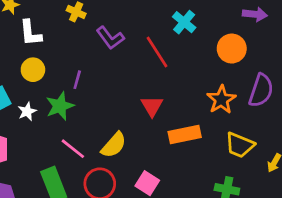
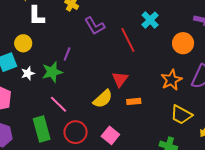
yellow circle: (33, 70) -> (23, 43), moved
orange rectangle: (185, 135) -> (134, 101), moved, size x0.6
yellow semicircle: (114, 145) -> (103, 99), moved

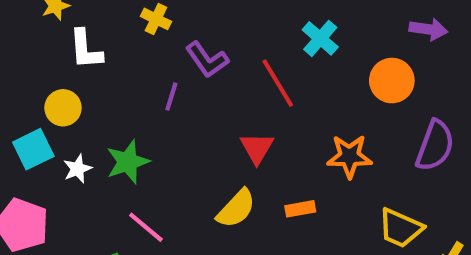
purple line: (67, 54) -> (171, 97), moved
red triangle: (120, 79) -> (257, 148), moved
orange star: (171, 80) -> (349, 156), moved, turned 30

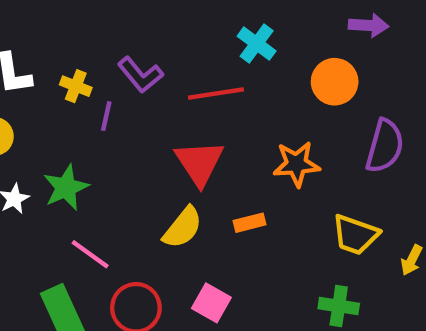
yellow cross: (156, 19) -> (76, 86), moved
red line: (278, 83) -> (216, 94), turned -63
red triangle: (257, 148) -> (199, 163), size x1.4

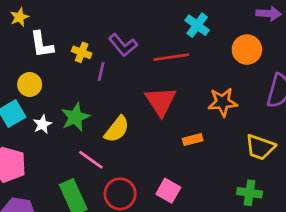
yellow semicircle: (183, 228) -> (117, 129), moved

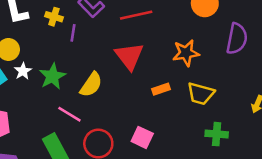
white star: (42, 124) -> (23, 71), moved
yellow trapezoid: (260, 147) -> (201, 94), moved

